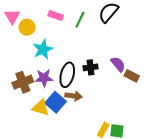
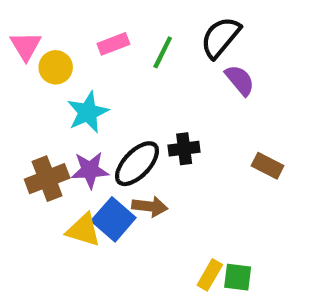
pink rectangle: (56, 16) -> (113, 44), turned -40
purple semicircle: (118, 64) -> (240, 80), moved
black ellipse: (67, 75) -> (137, 164), turned 30

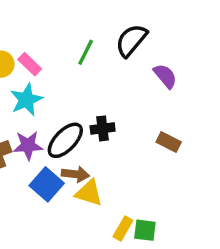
pink rectangle: (113, 44) -> (30, 64), moved, turned 65
purple semicircle: (240, 80) -> (165, 76), moved
yellow triangle: (83, 230) -> (89, 193), moved

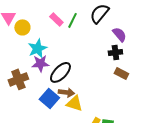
pink rectangle: (30, 64) -> (56, 19), moved
black cross: (103, 128) -> (115, 52), moved
purple star: (28, 145) -> (40, 63), moved

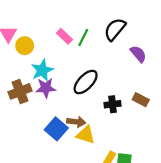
black cross: (115, 52) -> (113, 104), moved
black ellipse: (60, 72) -> (86, 82), moved
brown cross: (18, 79) -> (20, 91), moved

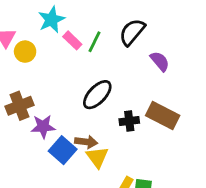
cyan star: (42, 70) -> (51, 20), moved
purple star: (46, 88) -> (43, 127), moved
brown rectangle: (141, 100) -> (163, 115), size x1.6
yellow triangle: (86, 135) -> (97, 157), turned 36

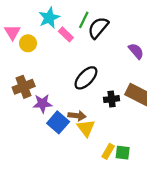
black semicircle: (132, 32) -> (98, 28), moved
green line: (95, 42) -> (84, 20), moved

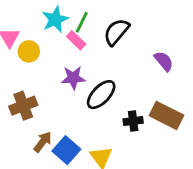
green line: (84, 20) -> (82, 22), moved
purple star: (42, 103) -> (73, 78), moved
brown arrow: (77, 116) -> (43, 142), moved, turned -60

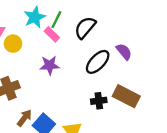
black ellipse: (101, 95) -> (98, 62), moved

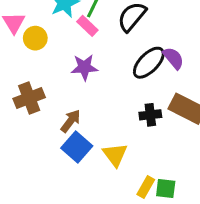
purple semicircle: (124, 52) -> (173, 58), moved
brown arrow: (24, 118) -> (71, 121), moved

